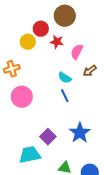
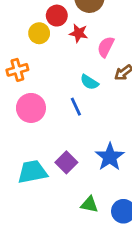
blue line: (65, 96) -> (76, 107), moved
cyan trapezoid: (30, 155) -> (32, 172), moved

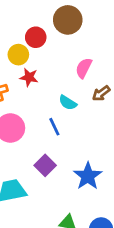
red star: (79, 33) -> (29, 77), moved
purple square: (66, 162) -> (45, 165), moved

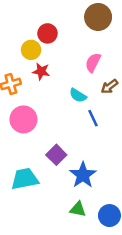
brown circle: (68, 20) -> (98, 17), moved
blue line: (54, 127) -> (93, 118), moved
blue star: (88, 176) -> (83, 175), moved

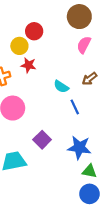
pink semicircle: (93, 63) -> (84, 45), moved
blue star: (83, 175) -> (79, 148), moved, turned -30
green triangle: (78, 209) -> (89, 171), moved

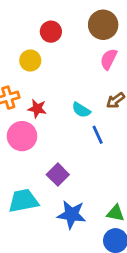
red circle: (34, 31) -> (51, 32), moved
red star: (28, 65) -> (37, 109), moved
blue star: (79, 148) -> (72, 214), moved

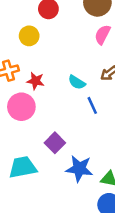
blue star: (72, 214) -> (79, 169), moved

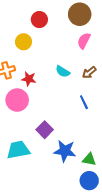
cyan semicircle: (77, 82) -> (63, 71), moved
blue line: (92, 105) -> (84, 102), moved

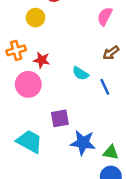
cyan semicircle: (63, 71) -> (80, 73), moved
purple square: (45, 130) -> (60, 118), turned 35
cyan trapezoid: (18, 150) -> (29, 141), turned 40

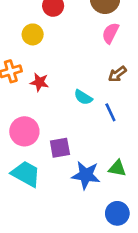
pink circle: (28, 84) -> (24, 131), moved
green triangle: (111, 152) -> (117, 168), moved

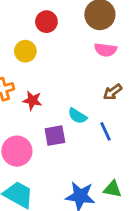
pink semicircle: (110, 33) -> (106, 50), turned -110
purple square: (60, 148) -> (55, 136), moved

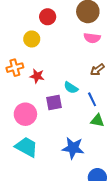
green triangle: (113, 189) -> (97, 120), moved

